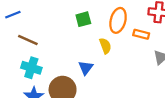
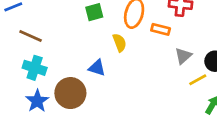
blue triangle: (86, 68) -> (97, 68), turned -49

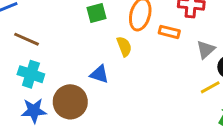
gray triangle: (183, 56) -> (206, 49), moved
blue star: (37, 101) -> (34, 111), turned 30

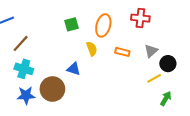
orange rectangle: (169, 32) -> (122, 52), moved
brown line: (27, 39) -> (21, 43), turned -72

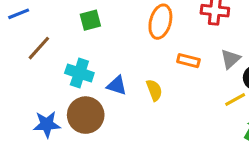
green square: (72, 24) -> (90, 20), moved
yellow semicircle: (92, 49) -> (154, 90), moved
cyan cross: (24, 69) -> (79, 73), moved

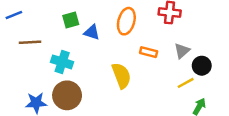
brown line: (39, 48) -> (30, 42), turned 45
blue triangle: (117, 85) -> (92, 32), moved
yellow semicircle: (154, 90) -> (121, 76), size x1.5

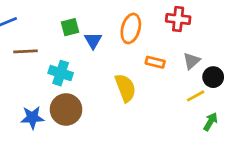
blue triangle: (92, 32) -> (93, 41), turned 42

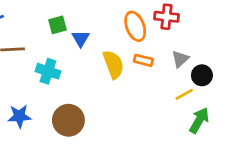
orange ellipse: (131, 28) -> (135, 26), moved, turned -36
yellow semicircle: (125, 88) -> (113, 64), moved
brown circle: (66, 109) -> (68, 120), moved
green arrow: (210, 122) -> (199, 120), size x1.4

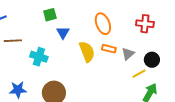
red cross: (167, 17) -> (145, 24), moved
green square: (58, 25) -> (50, 15), moved
gray triangle: (180, 59) -> (128, 54), moved

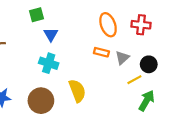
orange ellipse: (103, 24) -> (108, 25), moved
yellow semicircle: (87, 52) -> (77, 91), moved
cyan cross: (39, 57) -> (49, 63), moved

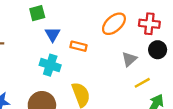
orange ellipse: (108, 25) -> (114, 24), turned 70
orange rectangle: (101, 52) -> (79, 46), moved
black circle: (149, 64) -> (158, 50), moved

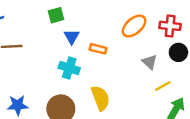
gray triangle: (129, 59) -> (150, 62), turned -35

